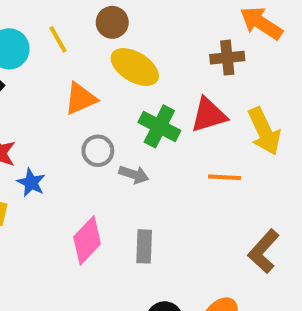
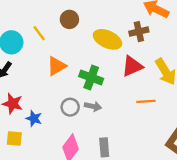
yellow ellipse: (135, 67) -> (107, 39), moved
green cross: (159, 126) -> (91, 77), moved
gray circle: (98, 151) -> (70, 107), moved

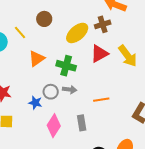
yellow ellipse: (107, 39) -> (77, 33), turned -60
orange line: (146, 101) -> (101, 100), moved
blue star: (34, 118) -> (35, 103), moved

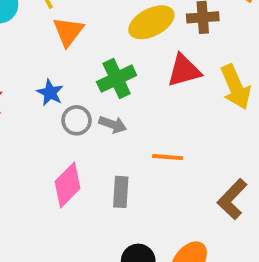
orange triangle: (37, 59) -> (68, 32), moved, turned -30
green cross: (66, 66) -> (117, 79), turned 36
blue star: (35, 103) -> (50, 93), moved

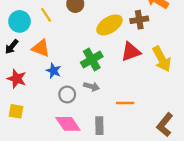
orange triangle: (68, 32) -> (41, 48), moved, turned -42
gray circle: (77, 120) -> (67, 95), moved
pink diamond: (68, 185) -> (68, 124), turned -75

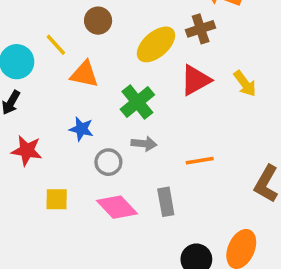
orange triangle: (41, 48) -> (84, 74), moved
yellow arrow: (162, 59) -> (245, 84), size x0.7
yellow square: (16, 111) -> (57, 199), moved

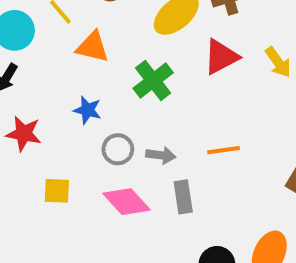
gray arrow: (144, 144) -> (161, 155), moved

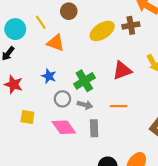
red triangle: (221, 57) -> (122, 70), moved
green cross: (153, 80) -> (84, 81), moved

